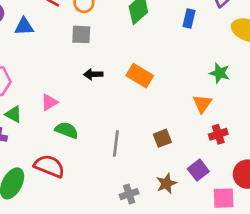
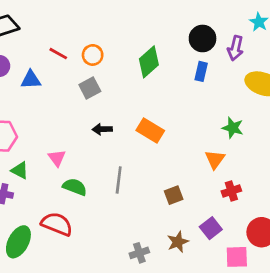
gray square: (81, 34) -> (90, 88), turned -30
pink triangle: (49, 102) -> (57, 158), turned -36
gray line: (116, 144) -> (119, 180), moved

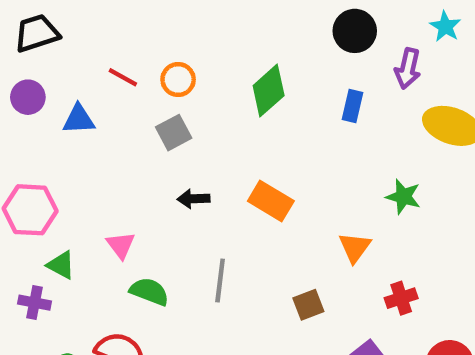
black circle: (203, 38) -> (355, 31), moved
orange triangle: (215, 159) -> (355, 247), moved

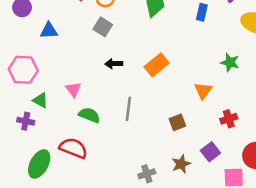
blue triangle: (79, 119) -> (49, 31), moved
gray square: (174, 133) -> (103, 27), turned -30
orange rectangle: (271, 201) -> (157, 65), turned -70

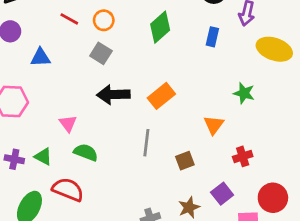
black arrow: (114, 64) -> (113, 95), size x1.6
green triangle: (40, 100) -> (43, 156), moved
gray line: (128, 109) -> (146, 143), moved

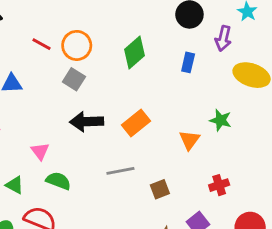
orange circle: (104, 20) -> (77, 45), size x1.4
orange triangle: (214, 125) -> (189, 140), moved
gray line: (146, 143) -> (120, 171), turned 72

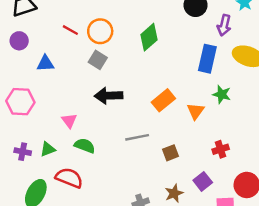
blue rectangle: (188, 62) -> (207, 59), moved, size x1.6
orange rectangle: (136, 123) -> (163, 100), moved
green triangle: (15, 185) -> (48, 149), turned -49

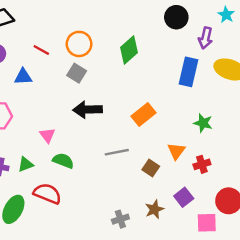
red line: (70, 30) -> (41, 50), moved
green star: (222, 94) -> (203, 123), moved
orange triangle: (196, 111) -> (176, 151), moved
brown square: (170, 153) -> (151, 168), turned -35

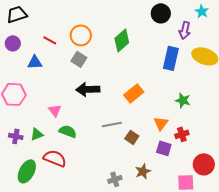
brown square: (151, 168) -> (132, 137), moved
purple square: (184, 197) -> (164, 148), moved, turned -35

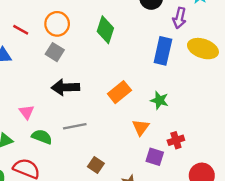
green diamond: (122, 40) -> (105, 30), turned -30
green star: (183, 100) -> (159, 100), moved
orange triangle: (161, 123) -> (141, 127), moved
gray line: (112, 124) -> (75, 126), moved
brown square: (132, 137) -> (96, 165), moved

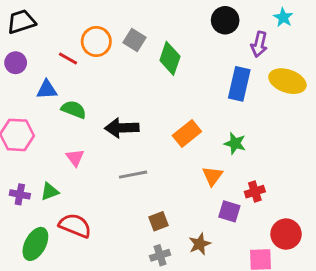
orange circle: (57, 24) -> (96, 41), moved
gray square: (55, 52) -> (135, 40), moved
green semicircle: (42, 137) -> (74, 109), moved
brown square: (96, 165) -> (159, 221), turned 35

